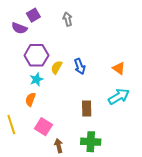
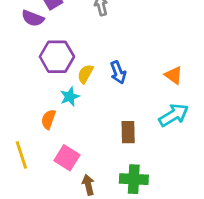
cyan star: (36, 79) -> (70, 97), moved

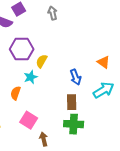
blue arrow: (118, 72) -> (76, 77), moved
green cross: (134, 179) -> (74, 124), moved

